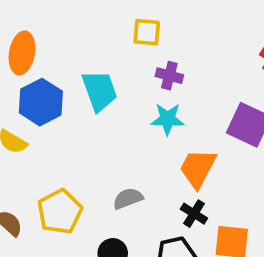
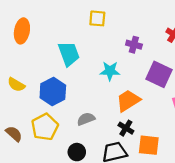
purple cross: (169, 76) -> (134, 45), moved
blue hexagon: (41, 102) -> (53, 91), moved
orange trapezoid: (198, 168) -> (128, 101), turned 30

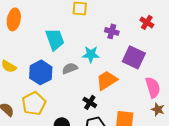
gray semicircle: (86, 119) -> (70, 68), moved
black cross: (126, 128) -> (90, 102), moved

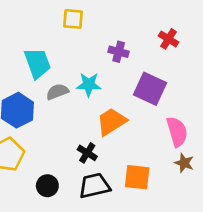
gray semicircle: (70, 68) -> (57, 92), moved

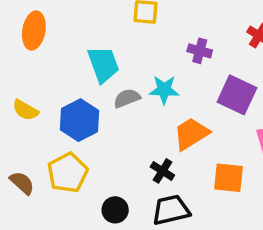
orange square: (137, 177) -> (228, 178), moved

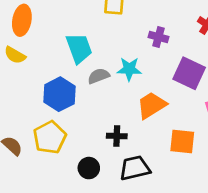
yellow semicircle: (25, 110) -> (15, 55), moved
black cross: (162, 171) -> (117, 136), moved, turned -30

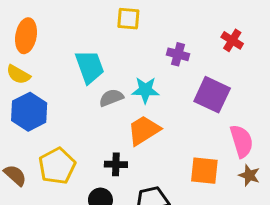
blue hexagon: (60, 94) -> (29, 112), moved
orange trapezoid: (152, 105) -> (144, 130), moved
black cross: (117, 136) -> (116, 164), moved

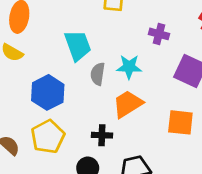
gray semicircle: (111, 98) -> (98, 74), turned -60
blue hexagon: (29, 112) -> (48, 92), moved
orange square: (204, 171) -> (180, 122), moved

